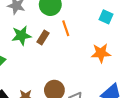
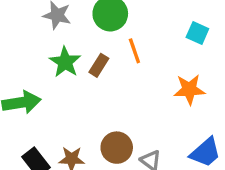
green star: (21, 35) -> (65, 62), turned -30

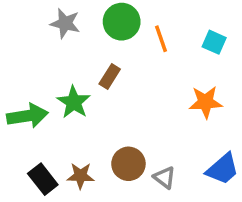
orange line: (134, 51) -> (161, 39), moved
green star: (65, 62) -> (74, 102), moved

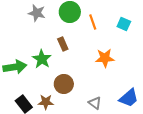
brown rectangle: (110, 76) -> (63, 44), turned -56
orange star: (206, 102) -> (105, 58), moved
brown circle: (128, 164) -> (64, 84), moved

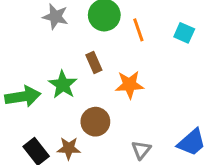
orange star: (105, 58) -> (129, 85), moved
gray triangle: (95, 103) -> (141, 150), turned 32

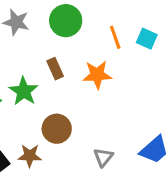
orange line: (138, 30) -> (115, 37), moved
orange star: (129, 85) -> (97, 75), moved

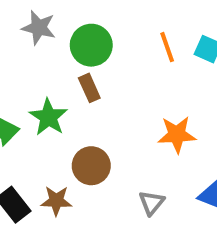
green circle: (66, 21) -> (91, 45), moved
orange star: (97, 75) -> (177, 135), moved

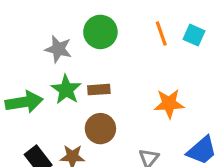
gray star: (39, 28) -> (58, 49), moved
brown rectangle: (89, 88) -> (99, 90), moved, turned -70

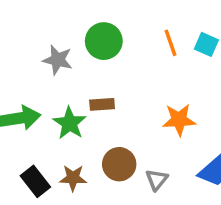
green star: (66, 90) -> (70, 123), moved
brown circle: (100, 129) -> (119, 164), moved

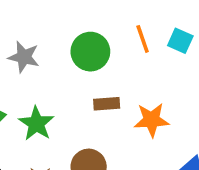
green circle: (104, 41) -> (90, 52), moved
brown rectangle: (102, 104) -> (107, 104), moved

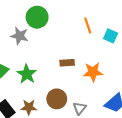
cyan square: (180, 41) -> (111, 36), moved
green circle: (90, 52) -> (37, 17), moved

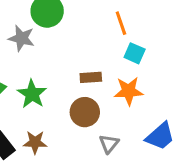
cyan square: (111, 36) -> (135, 53), moved
brown circle: (57, 99) -> (85, 112), moved

